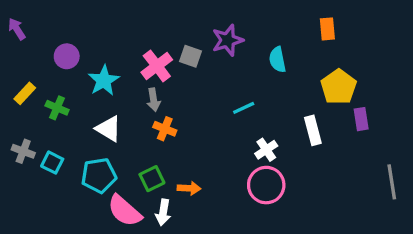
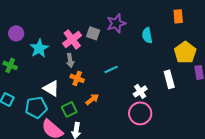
cyan line: (244, 108) -> (111, 69), moved
white triangle: (108, 129) -> (51, 88), moved
orange arrow: (189, 188) -> (92, 99), moved, turned -40

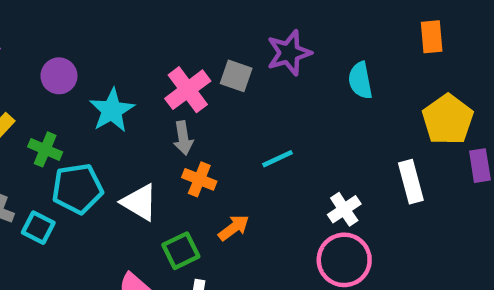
cyan pentagon: (36, 107) -> (77, 189), moved

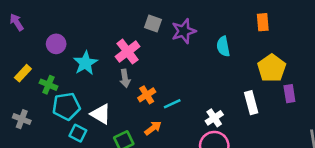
gray square: (236, 76) -> (153, 23), moved
cyan line: (277, 159) -> (172, 104), moved
orange cross: (199, 179) -> (147, 95), moved, turned 36
cyan square: (38, 228) -> (78, 133), moved

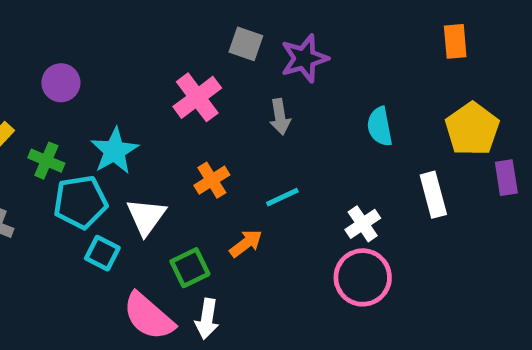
cyan semicircle: (223, 46) -> (380, 127), moved
cyan star: (85, 63) -> (114, 151), moved
gray arrow: (125, 78) -> (280, 117), moved
orange cross: (147, 95) -> (212, 180), moved
white triangle: (101, 114) -> (146, 217), turned 35

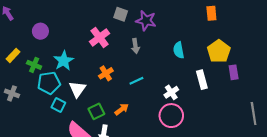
purple star: (304, 58) -> (146, 21), turned 30
orange arrow: (246, 243) -> (122, 109), moved

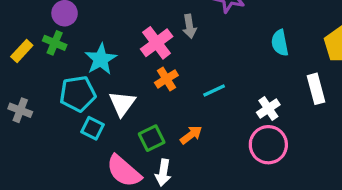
pink cross: (100, 37) -> (157, 43), moved
gray arrow: (135, 46) -> (189, 26), moved
green cross: (34, 65) -> (55, 43), moved

